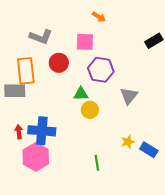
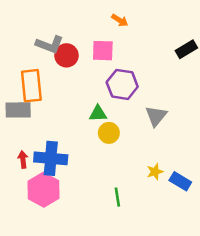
red circle: (59, 63) -> (66, 55), moved

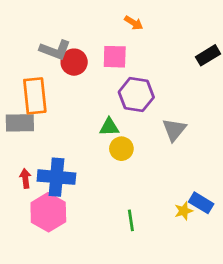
yellow star: (155, 172) -> (184, 211), moved

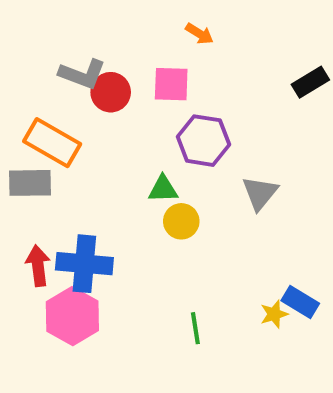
orange rectangle: (35, 96) -> (52, 143), turned -54
red arrow: (25, 178) -> (38, 266), size x1.4

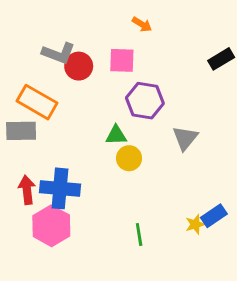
blue rectangle: (300, 302) -> (214, 216), turned -65

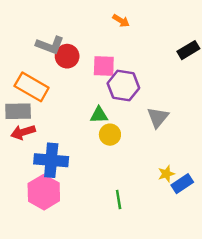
pink square: (122, 60) -> (104, 66), moved
red arrow: (27, 190) -> (23, 132), moved, turned -100
yellow star: (195, 224) -> (166, 174), moved

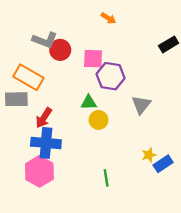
red arrow: (23, 132) -> (44, 118), moved, turned -40

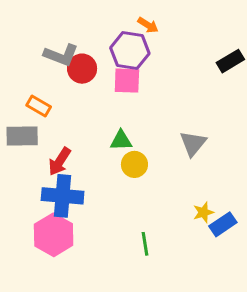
purple hexagon: (111, 76) -> (130, 51), moved
orange rectangle: (28, 77) -> (39, 106), size x0.6

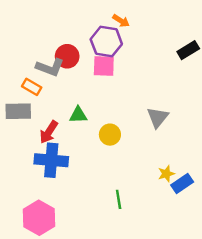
gray L-shape: (61, 55) -> (50, 67), moved
green triangle: (121, 140) -> (78, 115), moved
pink hexagon: (54, 235) -> (39, 218), moved

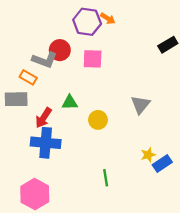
purple hexagon: (106, 42) -> (87, 22), moved

